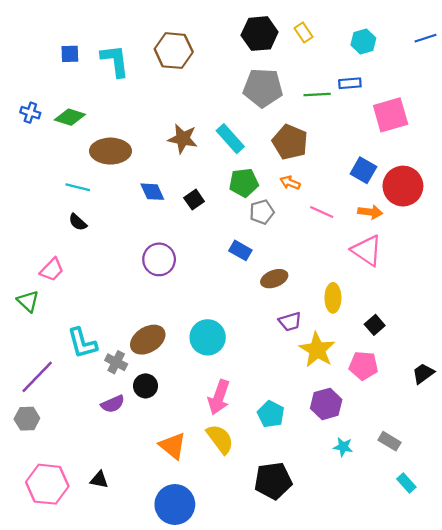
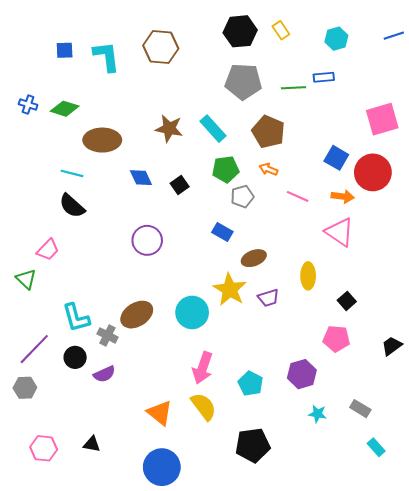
pink square: (391, 115) -> (382, 119), moved
black semicircle: (78, 222) -> (72, 206), size x1.5
yellow star: (317, 350) -> (230, 289), moved
black circle: (146, 386) -> (75, 357), moved
pink hexagon: (47, 484) -> (44, 448), size x0.7

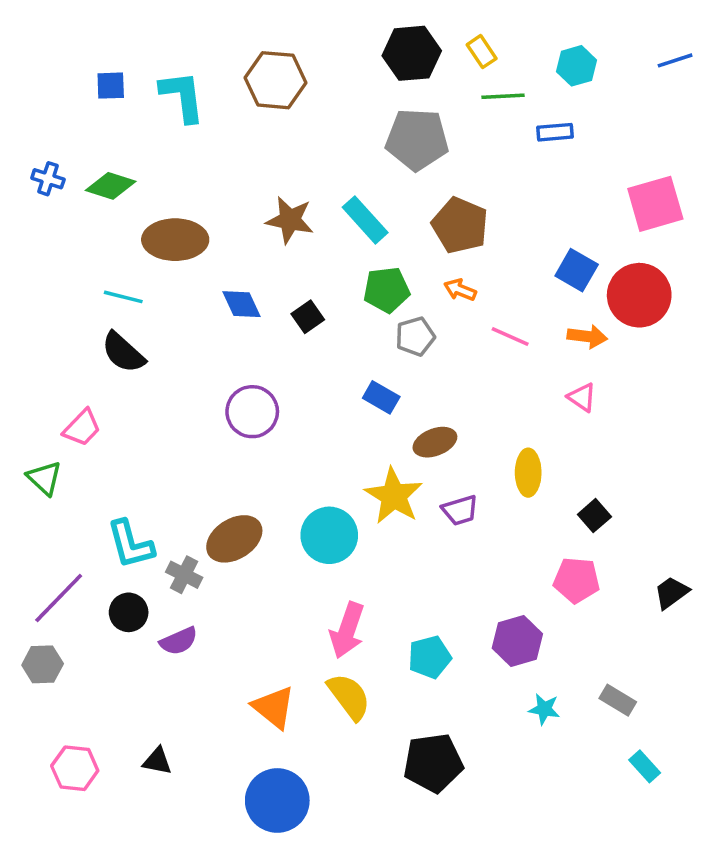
green line: (293, 88) -> (503, 96), moved
pink triangle: (339, 232) -> (582, 397), size x0.6
cyan pentagon: (251, 384) -> (430, 657), turned 30

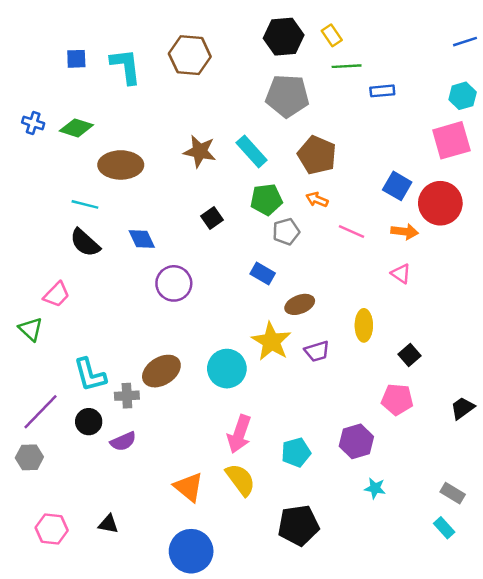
cyan hexagon: (577, 66) -> (463, 96), moved
blue diamond: (241, 304) -> (142, 239), moved
gray cross: (184, 575) -> (127, 396), turned -30
gray rectangle: (618, 700) -> (453, 493), moved

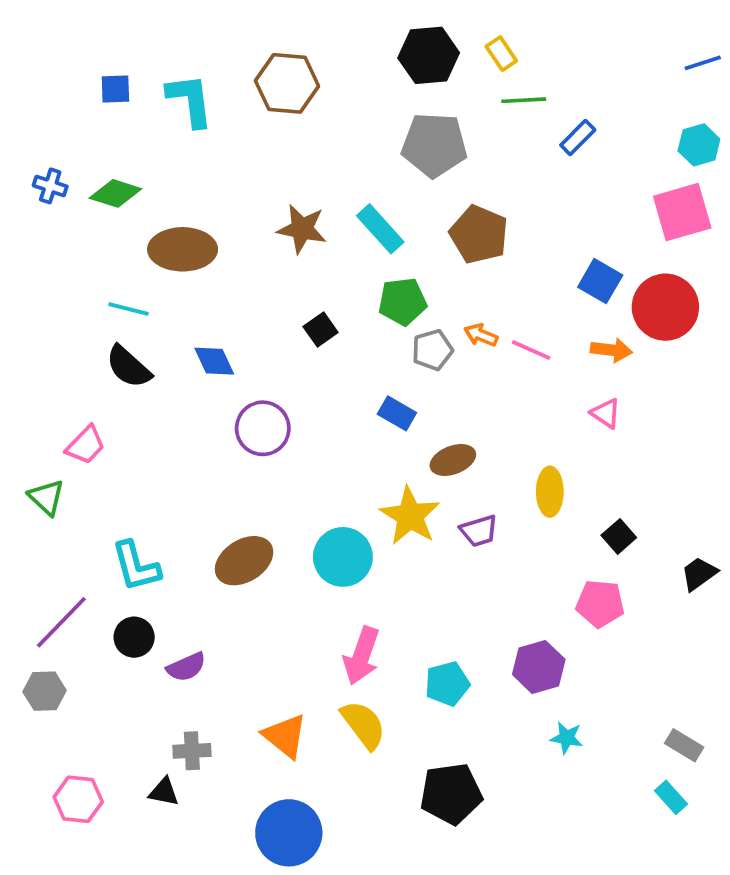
blue rectangle: (382, 91) -> (578, 137), turned -40
orange arrow: (317, 200) -> (481, 335), moved
gray cross: (127, 396) -> (192, 751), moved
black trapezoid: (463, 408) -> (699, 574), moved

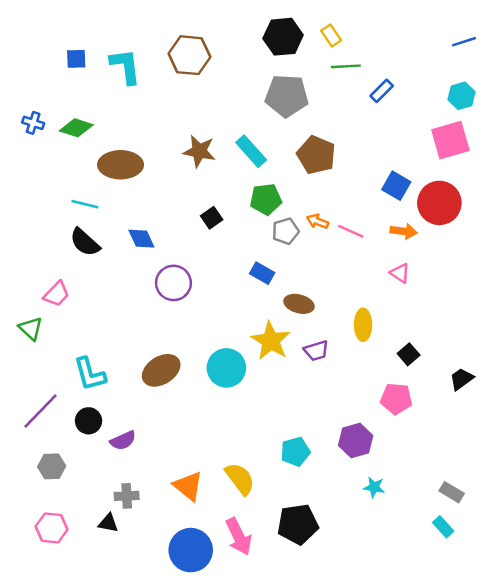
brown ellipse: (453, 460) -> (299, 304), turned 36
pink arrow: (362, 656) -> (239, 537), moved, turned -45
gray hexagon: (45, 691) -> (52, 466), moved

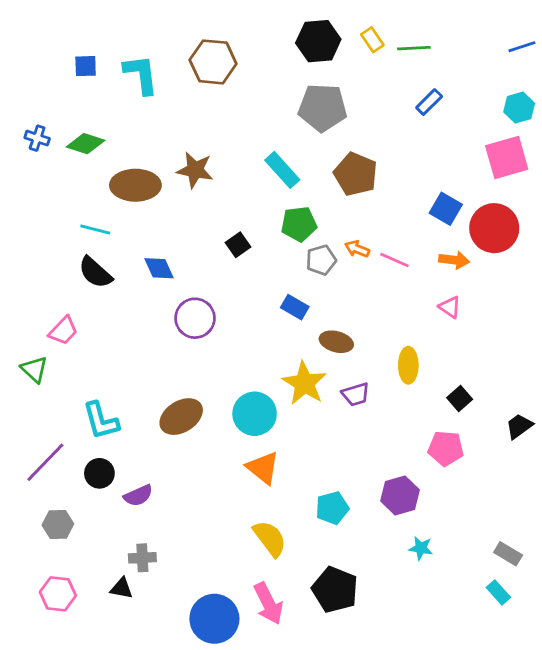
green line: (346, 66) -> (414, 48), moved
brown star: (199, 151) -> (195, 170), moved
orange triangle: (188, 486) -> (263, 468), moved
black pentagon: (298, 524) -> (335, 590), turned 30

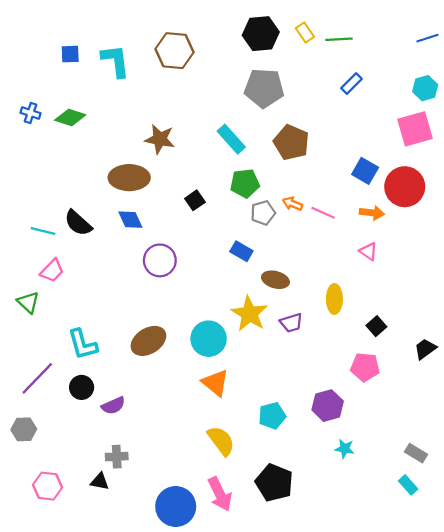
brown ellipse: (135, 185) -> (129, 178), moved
cyan line: (95, 230) -> (43, 231), moved
gray hexagon: (58, 525) -> (24, 429), moved

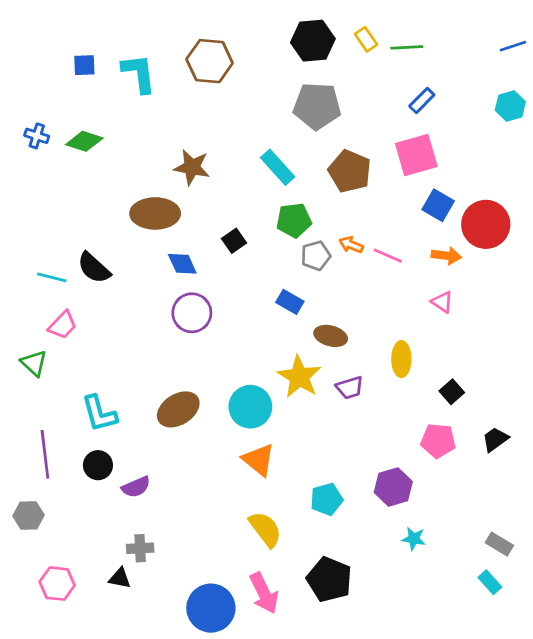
pink square: (415, 129) -> (416, 155), moved
blue diamond: (130, 220) -> (182, 264), moved
black trapezoid: (425, 349) -> (495, 439), moved
purple line: (37, 378) -> (45, 454), turned -51

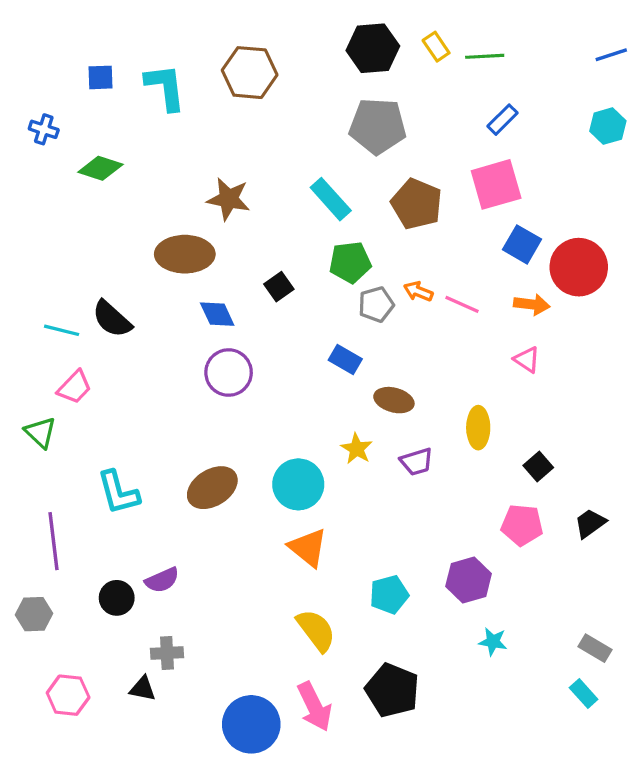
blue cross: (37, 136) -> (44, 129), moved
yellow star: (299, 377) -> (357, 449), size x0.6
black circle: (98, 465) -> (117, 598), moved

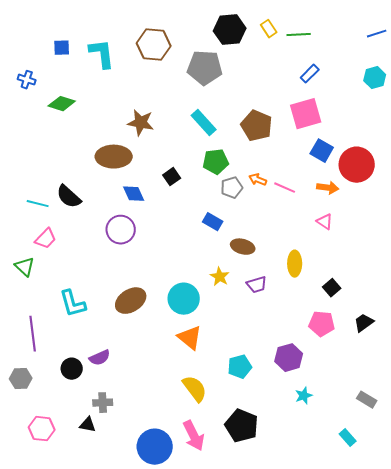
gray pentagon: (378, 126) -> (205, 68), moved
purple circle: (229, 373) -> (121, 230), moved
cyan star: (493, 642) -> (304, 396), turned -30
cyan rectangle: (584, 694) -> (348, 438), moved

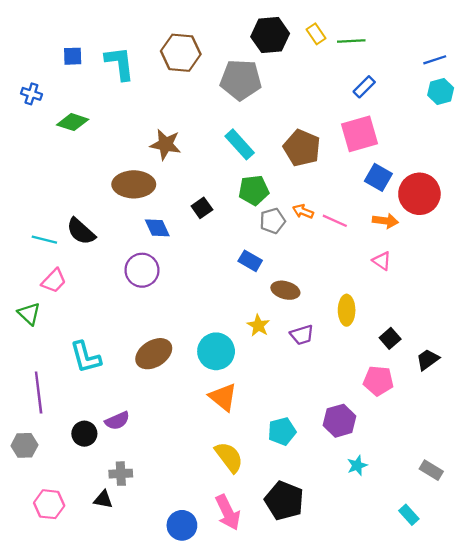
blue line: (377, 34) -> (435, 60), moved
black trapezoid: (364, 323) -> (428, 360), moved
blue circle: (155, 447) -> (182, 525), size x0.7

